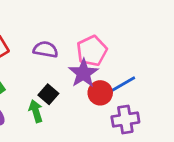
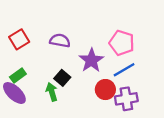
pink pentagon: (92, 51) -> (122, 43), moved, turned -30
red circle: (100, 93) -> (105, 90), moved

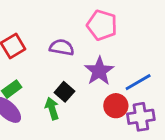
pink pentagon: (122, 43) -> (102, 25), moved

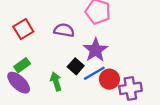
blue line: (138, 82) -> (94, 73), moved
black square: (64, 92) -> (76, 66), moved

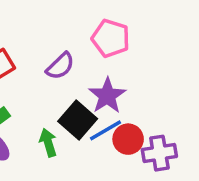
purple semicircle: (64, 30) -> (60, 66), turned 126
black square: (76, 66) -> (78, 120), size x1.5

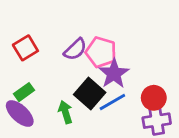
pink pentagon: (111, 38) -> (101, 52), moved
red circle: (128, 139) -> (154, 98), moved

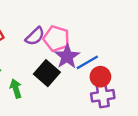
blue line: (112, 102) -> (87, 62), moved
green arrow: (65, 112) -> (16, 89), moved

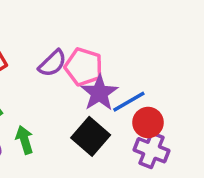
black square: (47, 73) -> (91, 136), moved
purple cross: (103, 96) -> (152, 150), turned 30

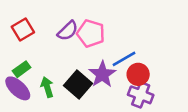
purple star: (99, 93) -> (102, 74), moved
black square: (91, 136) -> (78, 85), moved

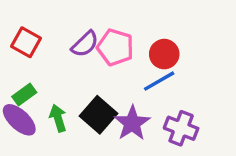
red square: (23, 30) -> (26, 42), turned -30
purple star: (102, 74) -> (132, 123), moved
red circle: (138, 74) -> (164, 54), moved

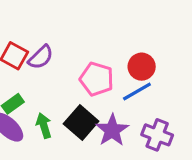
purple semicircle: (85, 44) -> (41, 57), moved
pink pentagon: (115, 47) -> (97, 79), moved

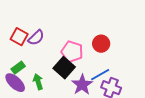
blue line: (137, 91) -> (100, 75), moved
black square: (81, 122) -> (64, 68), moved

